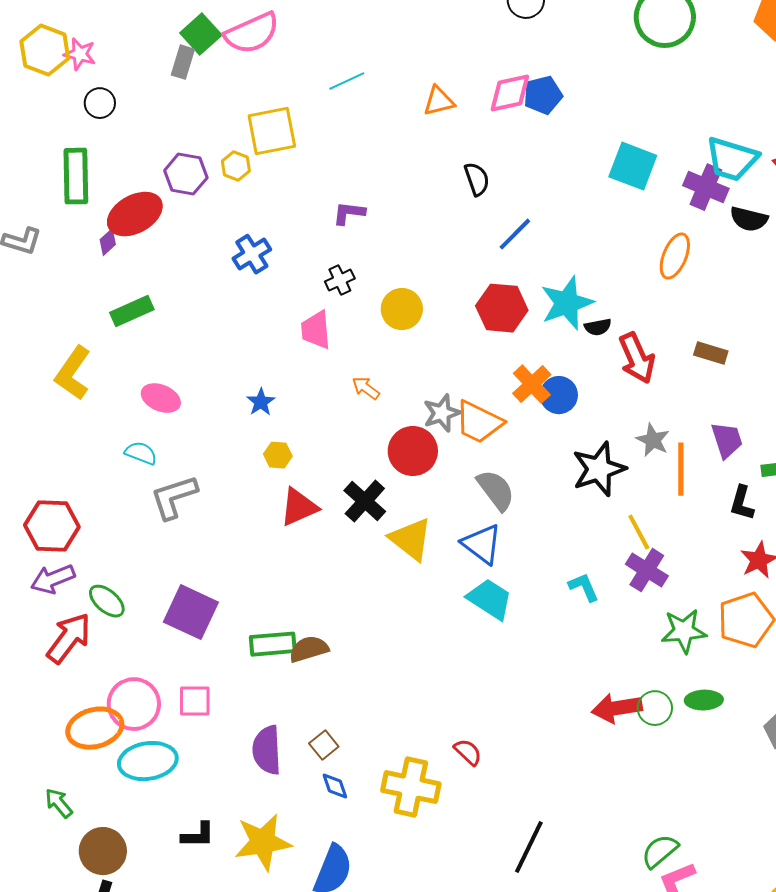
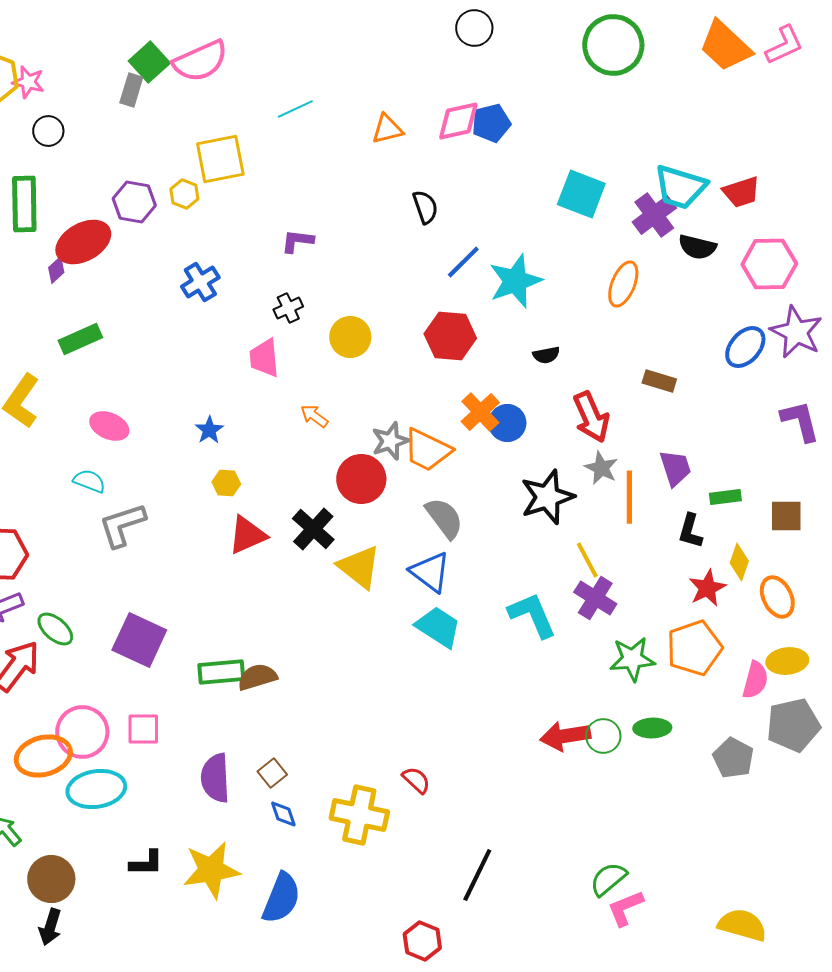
purple cross: (706, 187) -> (654, 215), turned 30
cyan star: (567, 303) -> (515, 281), moved
red arrow: (637, 358) -> (591, 417), moved
cyan L-shape: (584, 587) -> (532, 615), size x1.6

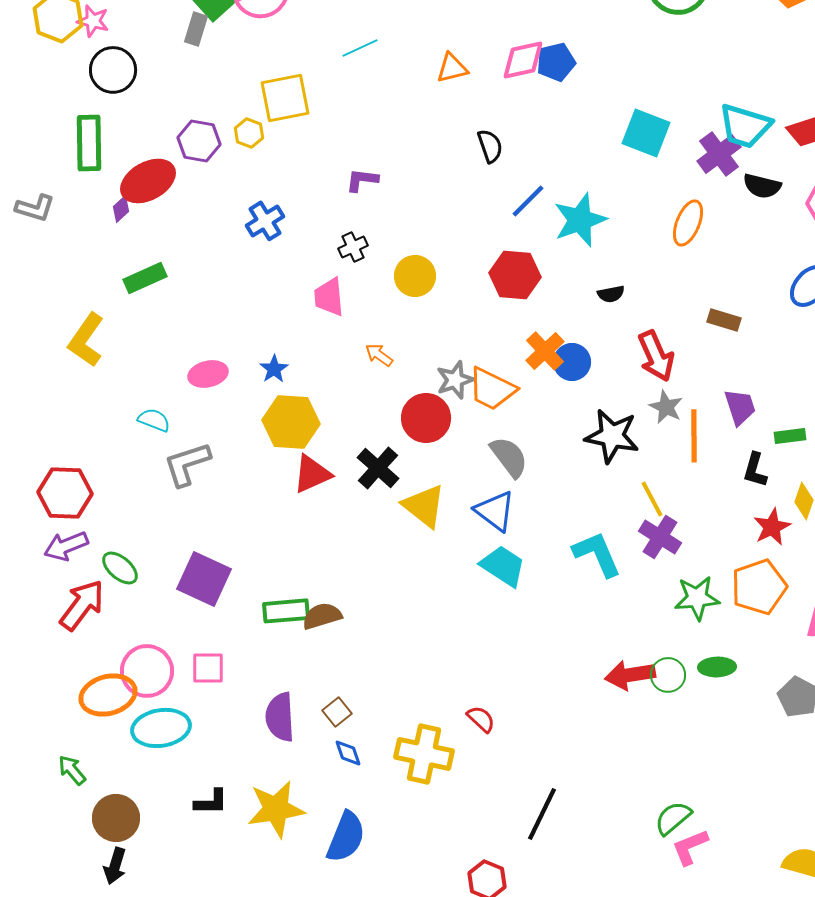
black circle: (48, 131) -> (113, 70), size x1.5
pink ellipse: (109, 426) -> (208, 374), moved, turned -36
yellow hexagon: (226, 483) -> (291, 422), size x2.0
black star: (547, 497) -> (612, 436), turned 30

